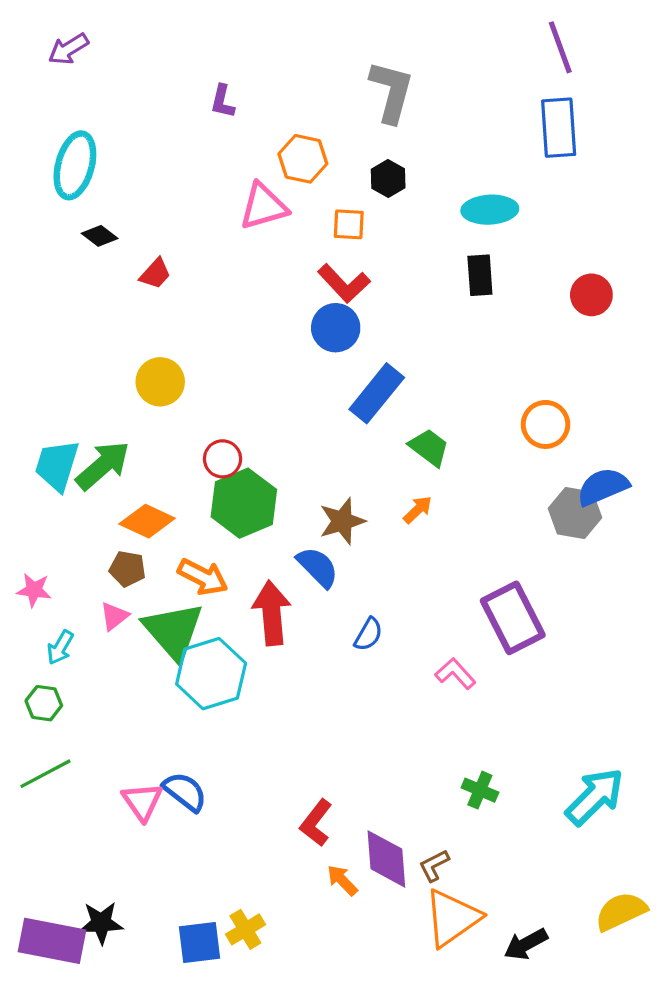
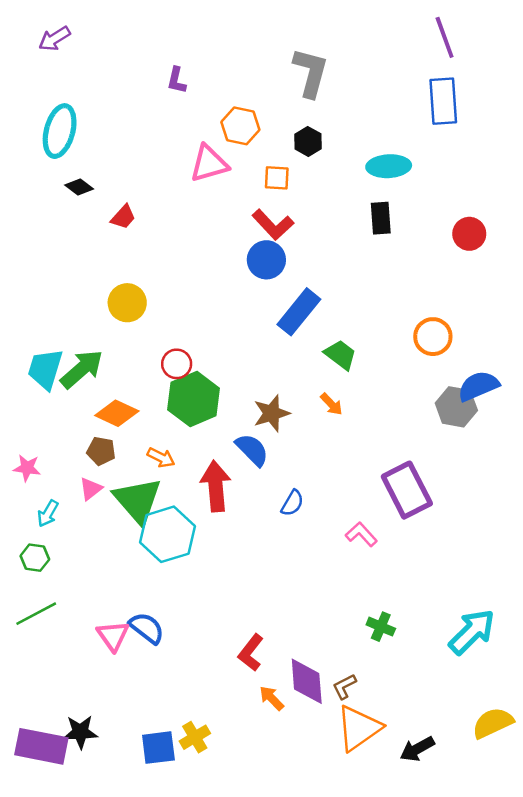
orange arrow: (418, 510) -> (331, 404), turned 90
orange arrow: (203, 577) -> (161, 458), size x0.7

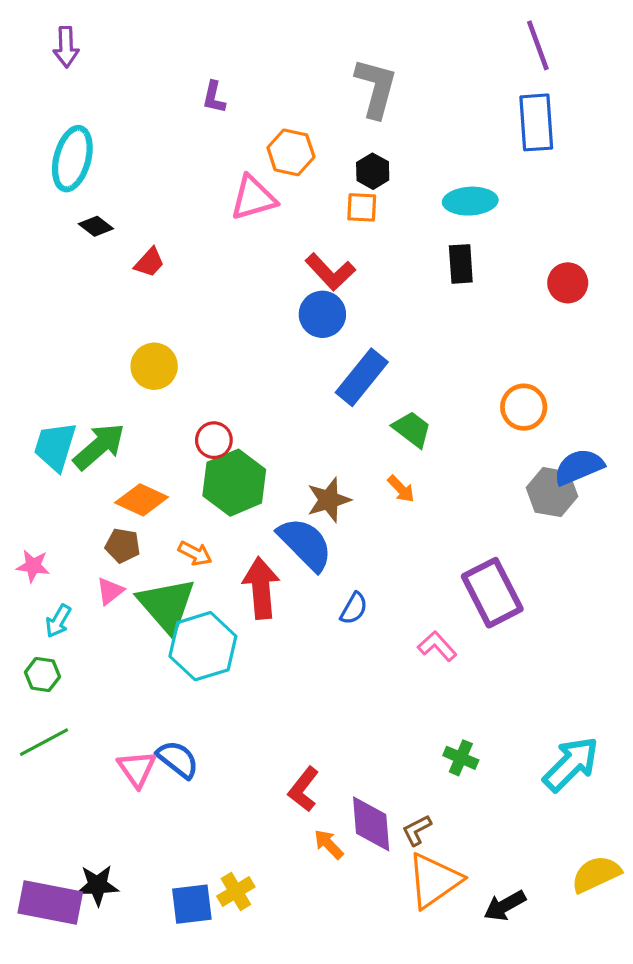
purple arrow: (54, 39) -> (66, 47), turned -60
orange square: (277, 178) -> (362, 207), moved
blue semicircle: (252, 450) -> (305, 544), size x1.4

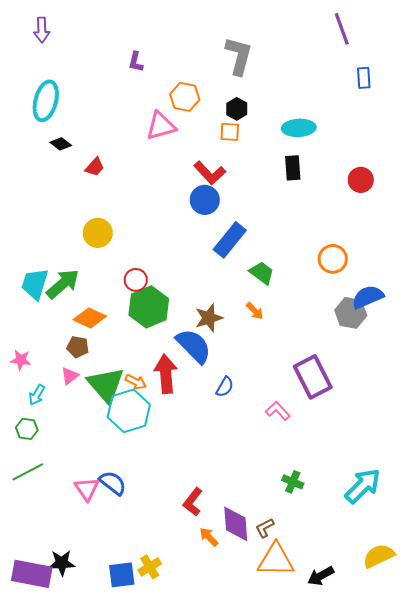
blue rectangle: (536, 122) -> (364, 78), moved, size x0.6
orange arrow: (195, 553) -> (136, 382), moved
orange triangle: (434, 880) -> (276, 560), turned 36

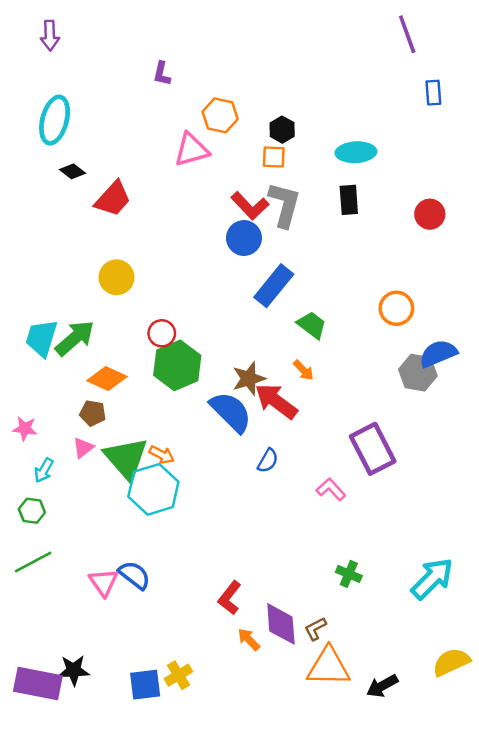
gray L-shape: (239, 56) -> (284, 205), moved
red trapezoid: (95, 167) -> (113, 199), size x1.6
red arrow: (166, 374) -> (276, 401), moved, turned -48

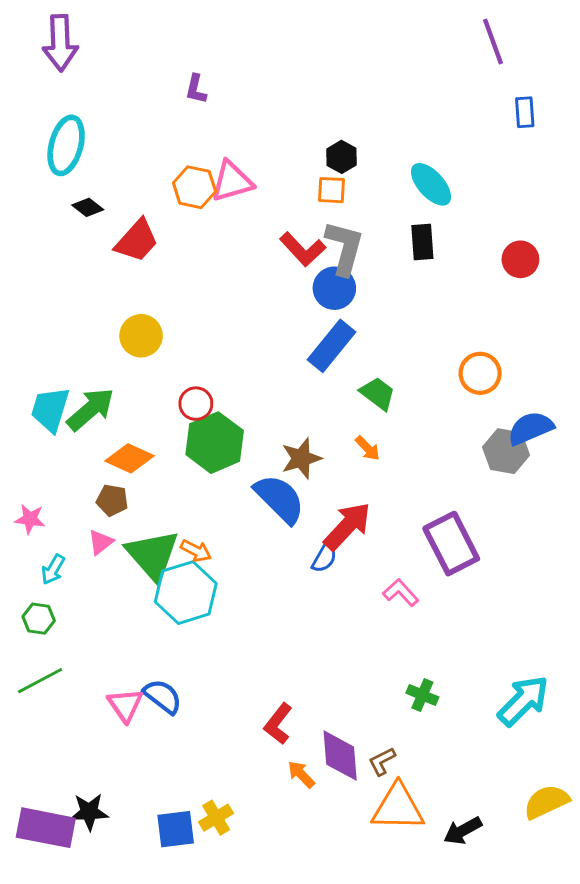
purple arrow: (50, 35) -> (60, 43), size x1.5
orange hexagon: (220, 115) -> (194, 187), moved
cyan ellipse: (356, 152) -> (431, 184), turned 51
blue circle: (244, 238) -> (334, 288), moved
red arrow: (276, 401) -> (347, 526), moved, turned 96

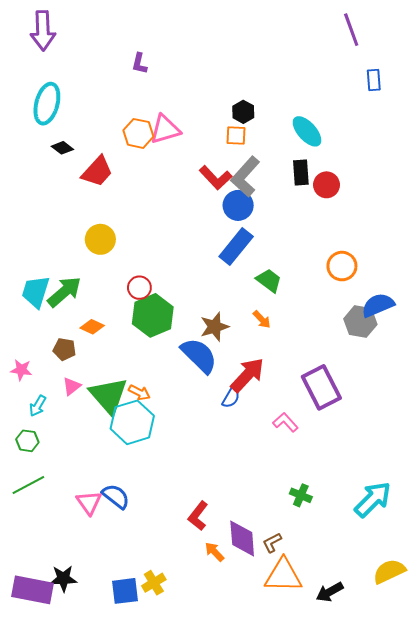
gray L-shape: (344, 248) -> (245, 177), turned -153
red circle: (520, 259) -> (327, 185), moved
orange diamond: (130, 458) -> (92, 327), size x0.7
brown pentagon: (112, 500) -> (64, 349), moved

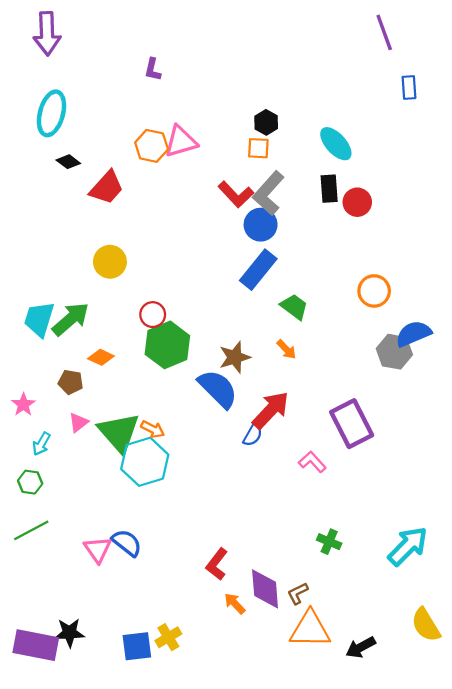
pink star: (21, 370) -> (23, 405), turned 30
yellow semicircle: (389, 571) -> (426, 625), turned -96

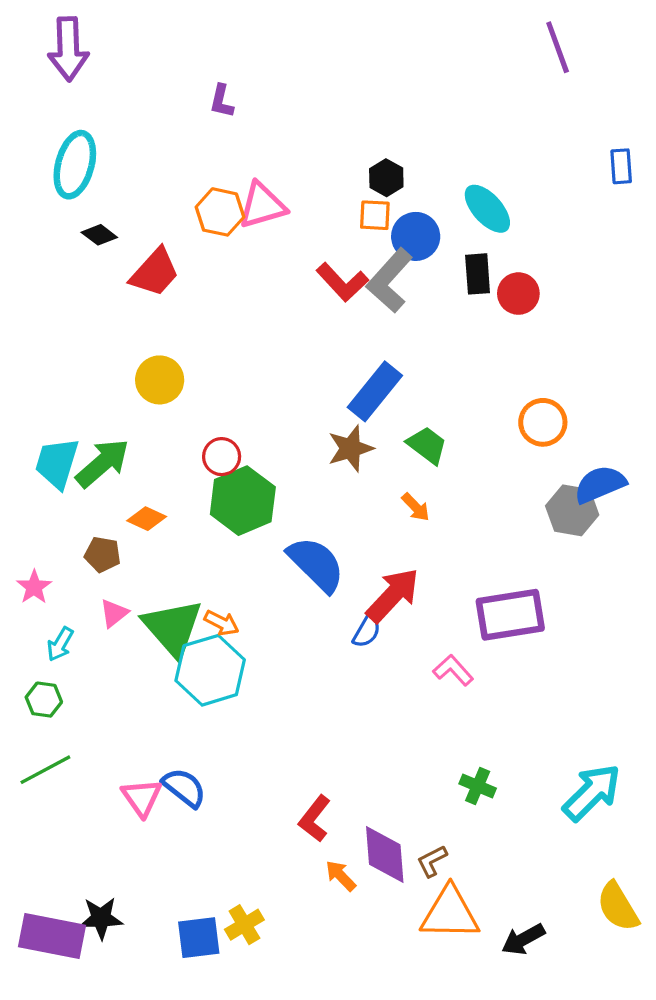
blue rectangle: (409, 88) -> (621, 166), moved
blue circle: (261, 225) -> (416, 236), moved
brown star: (235, 357) -> (350, 448), moved
purple rectangle: (352, 424) -> (510, 615), turned -72

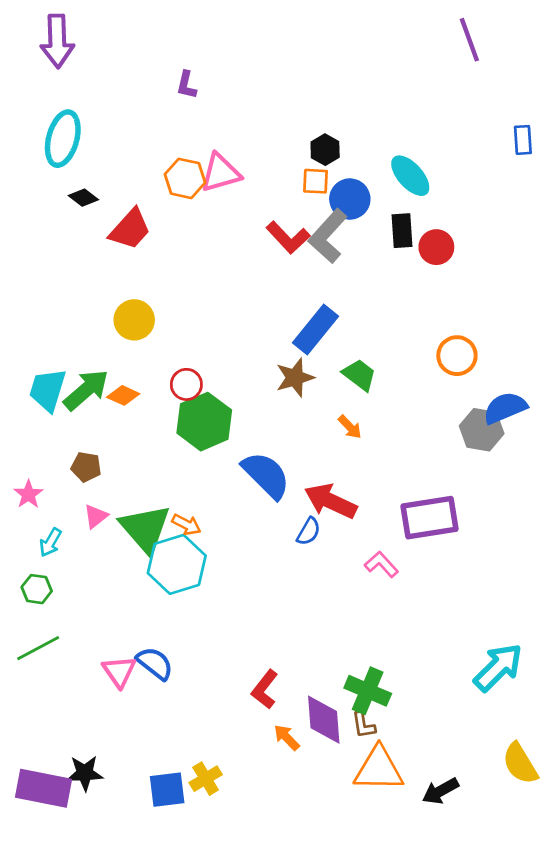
orange diamond: (147, 519) -> (123, 395), moved
red arrow: (393, 595) -> (331, 501), turned -108
green cross: (478, 786) -> (368, 691), moved, size x1.5
brown L-shape: (432, 861) -> (364, 725), turned -72

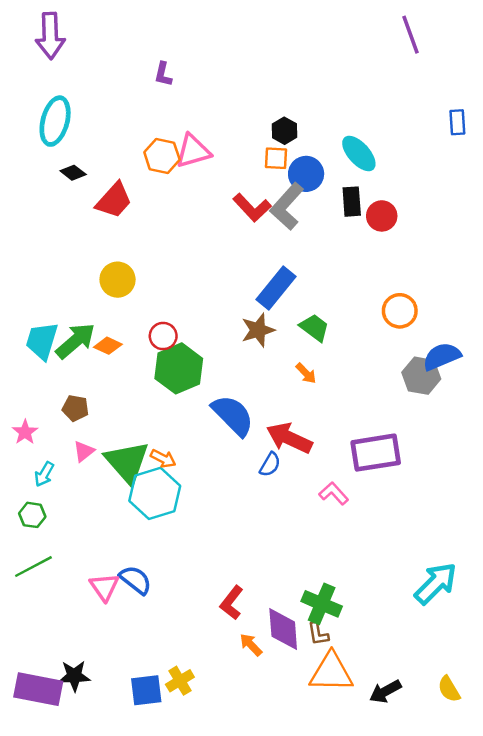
yellow semicircle: (520, 764) -> (449, 689), moved, size x0.7

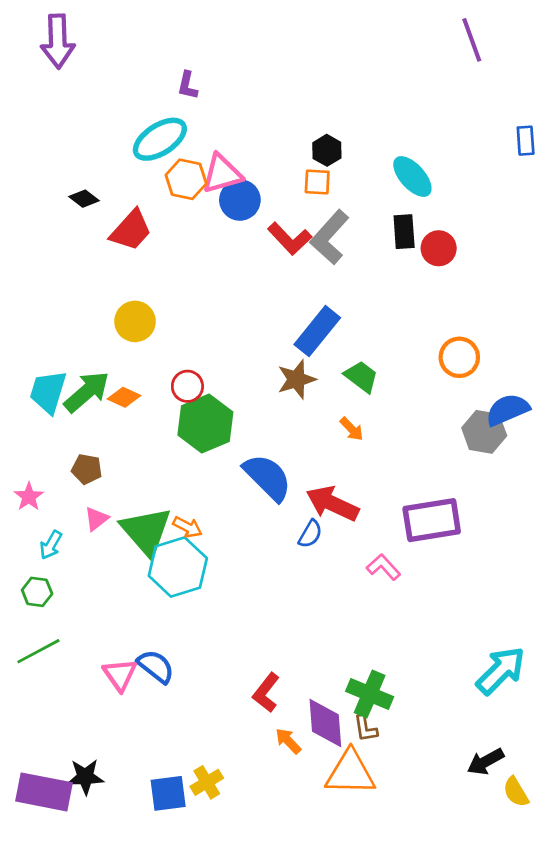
cyan ellipse: (55, 121) -> (160, 139), moved, turned 42
blue circle: (306, 174) -> (240, 200), moved
orange triangle: (331, 672) -> (350, 773), moved
black arrow: (385, 691) -> (486, 762), moved

